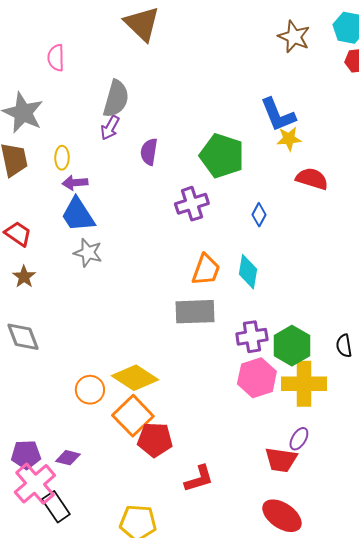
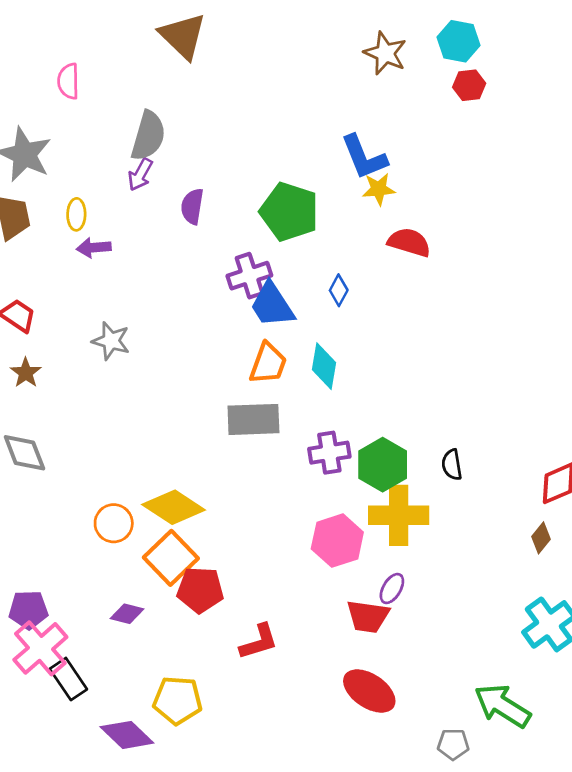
blue trapezoid: (78, 215) -> (272, 305), moved
pink hexagon: (257, 378) -> (337, 541), moved
purple diamond: (68, 458) -> (127, 614), moved

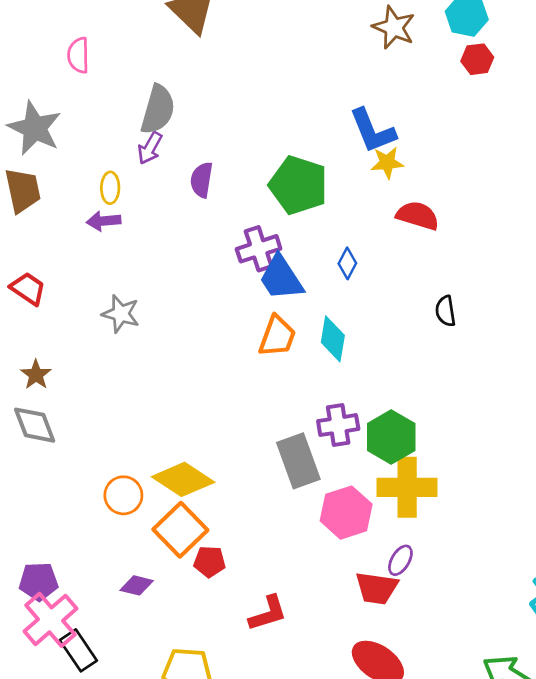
yellow ellipse: (76, 214) -> (110, 188), moved
brown star: (26, 373) -> (36, 375), moved
gray rectangle: (253, 419) -> (298, 461), moved, turned 72
black semicircle: (452, 465) -> (445, 311), moved
red pentagon: (200, 590) -> (210, 562), size x0.7

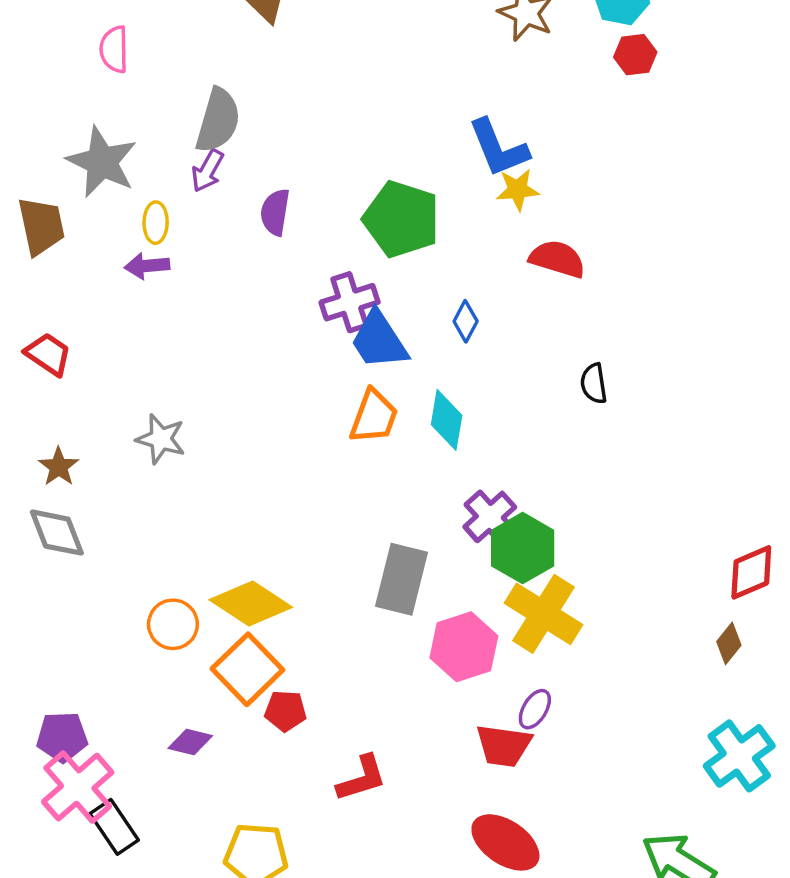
gray star: (35, 128) -> (102, 162), moved
gray star: (121, 314) -> (161, 439), moved
purple cross: (338, 425) -> (490, 517), moved, turned -33
gray rectangle: (298, 461) -> (402, 579), turned 34
yellow cross: (407, 487) -> (544, 614), turned 32

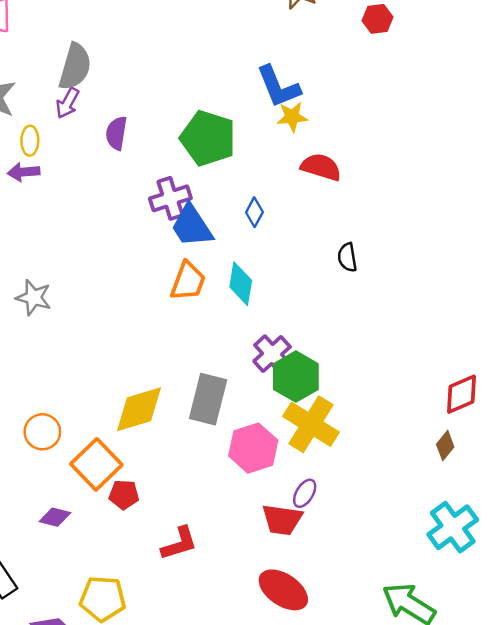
yellow diamond: (251, 604) -> (139, 409), moved, turned -50

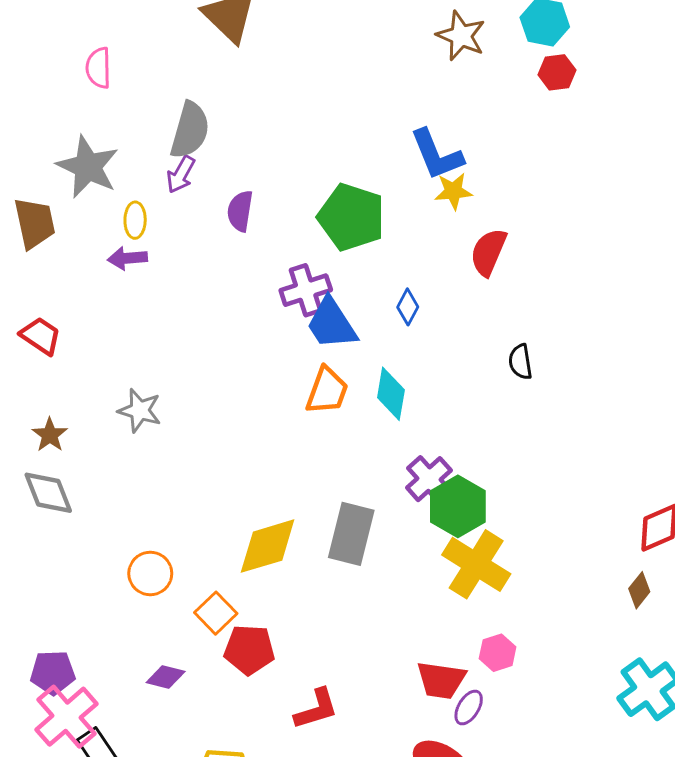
red semicircle: (321, 167) -> (488, 252), turned -84
pink hexagon: (253, 448) -> (498, 653), moved, size x0.6
orange square: (96, 464) -> (216, 613), size x0.7
purple ellipse: (305, 493) -> (469, 708), moved
red pentagon: (124, 495) -> (249, 650), size x1.4

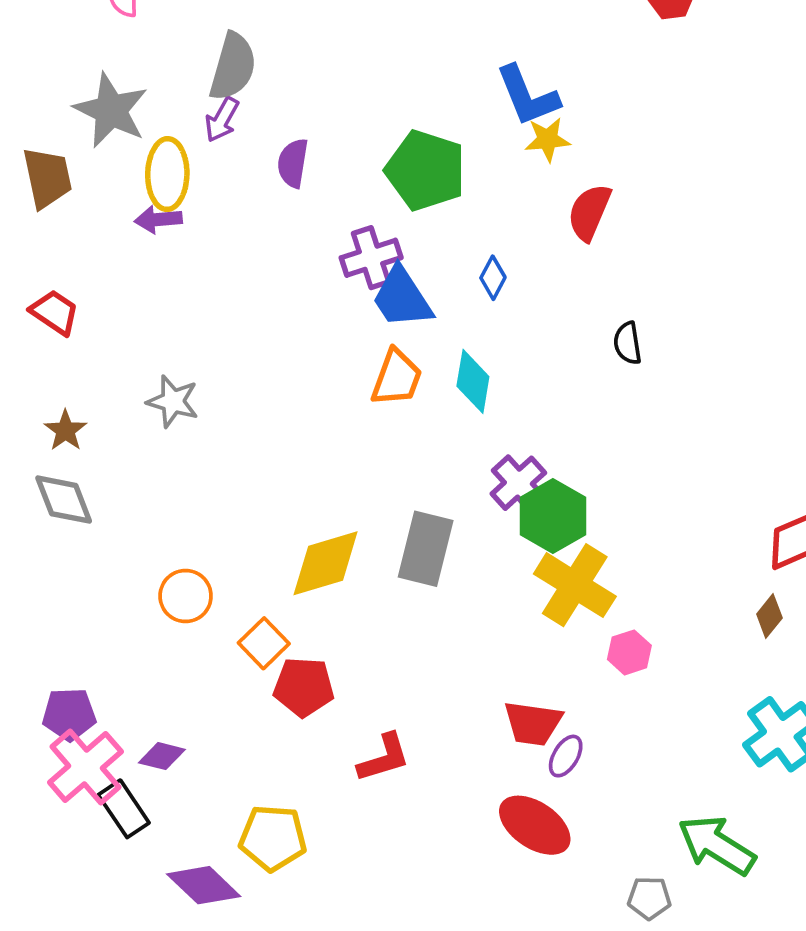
yellow ellipse: (135, 220) -> (167, 174), size x1.6
pink hexagon: (498, 653) -> (629, 652), moved
purple diamond: (166, 677) -> (162, 756), moved

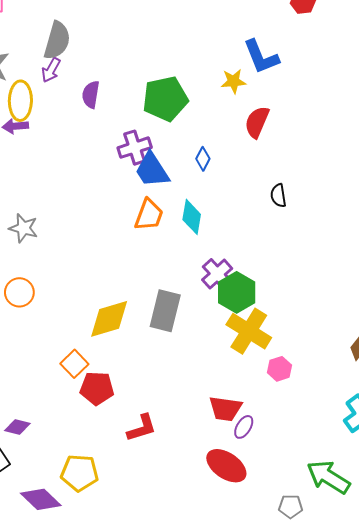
blue L-shape: (527, 96) -> (261, 57), moved
green pentagon: (426, 170) -> (165, 99), turned -30
orange circle: (186, 596) -> (19, 292), moved

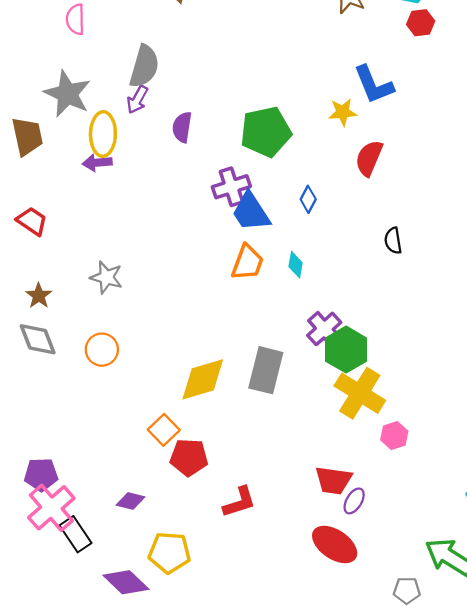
cyan diamond: (192, 217) -> (296, 265), size x0.7
purple diamond: (17, 427) -> (130, 501), moved

